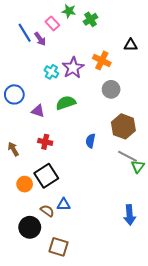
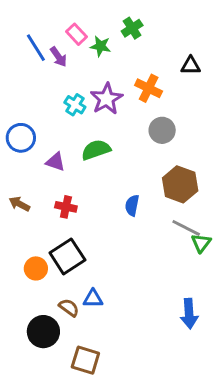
green star: (69, 11) -> (100, 46), moved
brown arrow: (13, 149) -> (19, 204), moved, turned -32

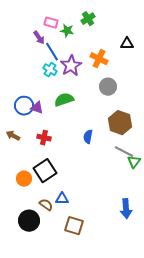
pink rectangle: (76, 34) -> (51, 23), turned -32
blue line: (36, 48) -> (52, 52), moved
blue circle: (21, 138) -> (24, 106), moved
brown square: (85, 360) -> (74, 226), moved

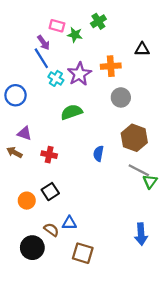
blue line: (52, 52) -> (41, 58), moved
orange cross: (99, 59) -> (111, 66), turned -30
blue circle: (24, 106) -> (16, 95), moved
purple triangle: (37, 108) -> (24, 133), moved
black square: (45, 171) -> (50, 192), size x0.7

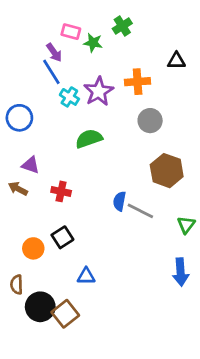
blue semicircle: (98, 154) -> (119, 201), moved
gray line: (139, 170) -> (140, 211), moved
brown semicircle: (51, 230) -> (17, 285), moved, turned -128
blue arrow: (141, 234) -> (181, 272), moved
brown square: (83, 253) -> (65, 314), moved, turned 35

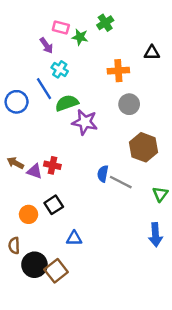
blue line: (51, 72) -> (44, 89), moved
purple star: (99, 91) -> (85, 122), moved, turned -30
cyan cross: (69, 97) -> (60, 69), moved
green semicircle: (89, 139) -> (67, 103), moved
purple triangle: (31, 165) -> (34, 171), moved

